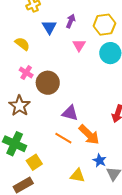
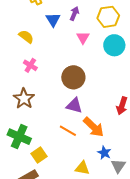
brown circle: (48, 83) -> (73, 77), moved

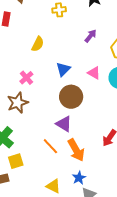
blue triangle: (53, 20) -> (63, 69), moved
yellow semicircle: (26, 37) -> (38, 44), turned 63
pink triangle: (83, 38) -> (94, 73), moved, turned -48
pink cross: (30, 65) -> (26, 78), moved

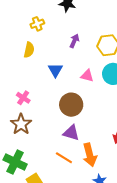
yellow semicircle: (38, 44) -> (29, 50), moved
blue triangle: (63, 69) -> (55, 70), moved
orange arrow: (76, 150) -> (90, 155), turned 30

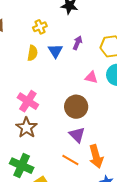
blue triangle: (55, 70) -> (55, 51), moved
pink cross: (23, 98) -> (28, 101), size x1.5
purple triangle: (71, 133) -> (77, 135), turned 30

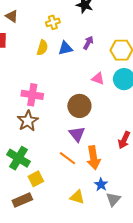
blue triangle: (55, 51) -> (65, 48), turned 42
pink cross: (28, 101) -> (32, 95), turned -30

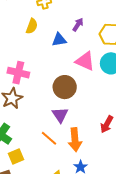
blue triangle: (65, 48) -> (59, 40), moved
pink triangle: (98, 79) -> (85, 61), size x1.5

